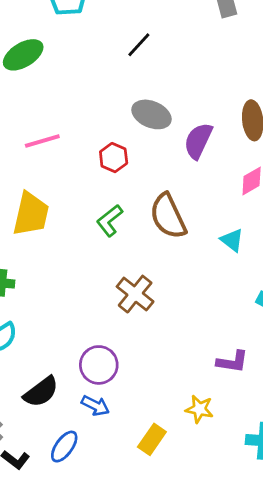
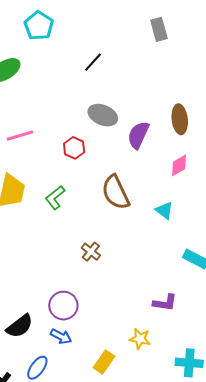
green L-shape: (110, 221) -> (55, 198), moved
brown cross: (135, 294) -> (91, 252), size x0.7

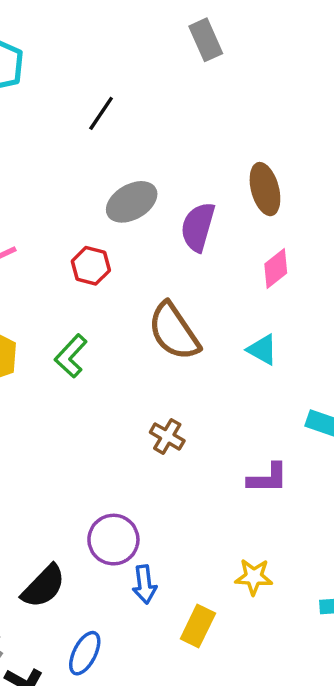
gray ellipse: (103, 115) -> (132, 202), turned -44
brown cross: (91, 252) -> (167, 436), moved
purple L-shape: (165, 303) -> (268, 478), moved
blue arrow: (61, 336) -> (144, 584), moved, turned 65

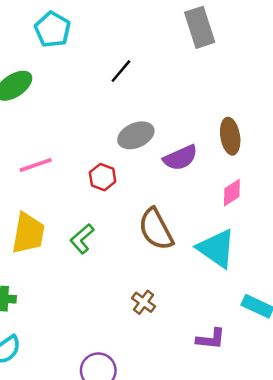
gray rectangle: (206, 40) -> (200, 27), size x1.4
purple semicircle: (198, 227) -> (180, 158), turned -136
cyan triangle: (262, 350) -> (216, 248), size x1.8

